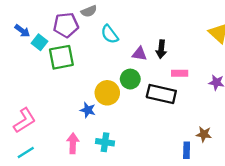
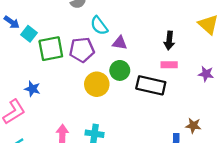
purple pentagon: (66, 25) -> (82, 50), moved
black arrow: (161, 49) -> (169, 41), moved
purple triangle: (139, 54) -> (120, 43), moved
blue star: (88, 110) -> (32, 89), moved

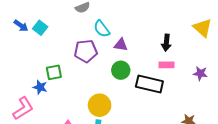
cyan square: (29, 34) -> (40, 28), moved
green square: (51, 49) -> (54, 72), moved, size x0.7
yellow circle: (97, 84) -> (100, 105), moved

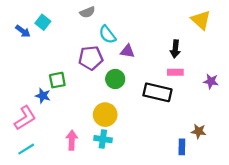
cyan square: (40, 28) -> (43, 22), moved
yellow triangle: (202, 28) -> (201, 20), moved
green circle: (121, 70) -> (115, 79), moved

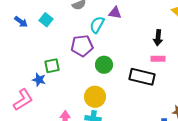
cyan square: (43, 22) -> (46, 20), moved
cyan semicircle: (107, 34) -> (97, 25), turned 66
purple triangle: (127, 51) -> (115, 13), moved

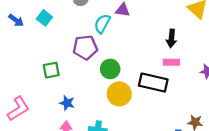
blue star: (39, 80) -> (67, 103), moved
yellow circle: (95, 97) -> (119, 94), moved

